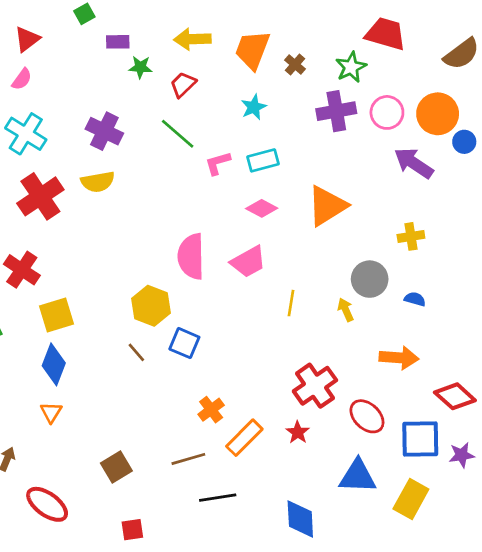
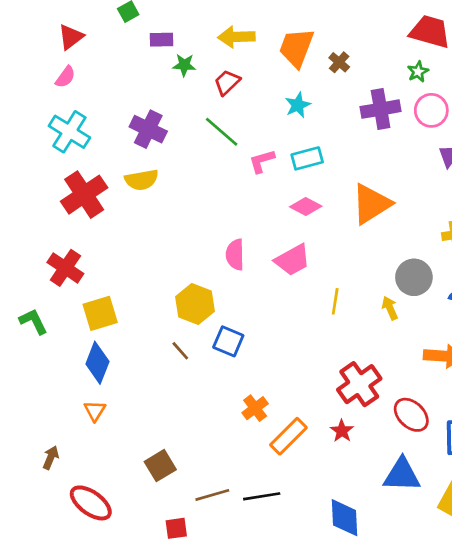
green star: (351, 67) -> (418, 72), moved, size x0.7
pink semicircle: (191, 256) -> (235, 255), size x0.7
brown line: (188, 459) -> (212, 495), moved

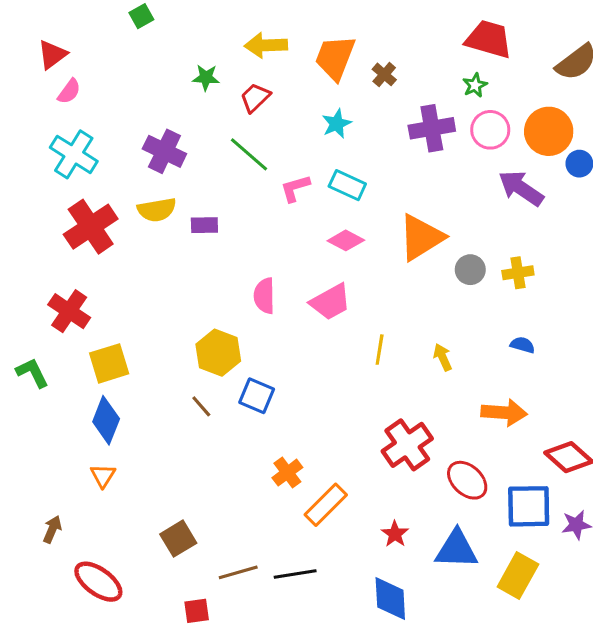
red triangle: (71, 37) -> (52, 55), moved
purple rectangle: (162, 40) -> (204, 225), moved
cyan rectangle: (307, 158) -> (347, 185), turned 40
gray circle: (414, 277) -> (470, 270), moved, size x0.7
red star: (342, 431) -> (395, 534), moved

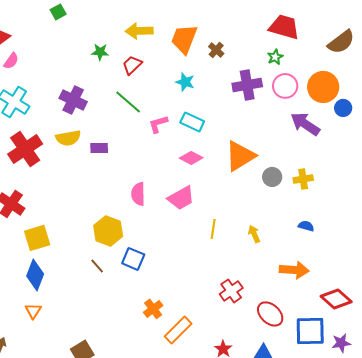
cyan star: (337, 124) -> (185, 82), turned -30
red cross: (407, 445) -> (231, 291), size x0.7

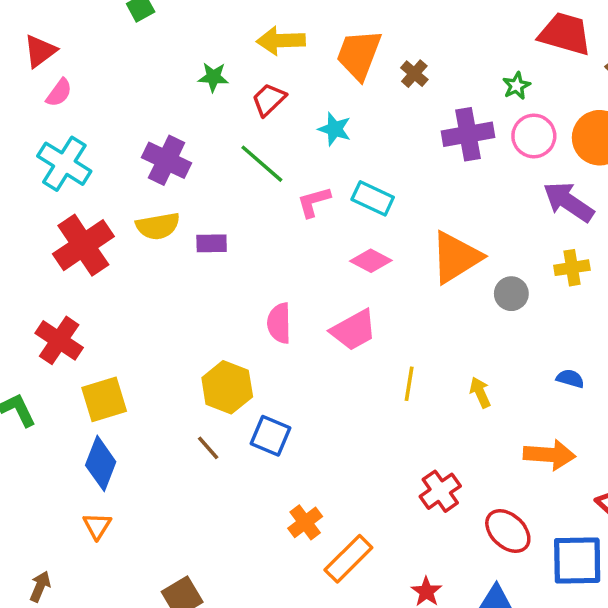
red trapezoid: (284, 27) -> (565, 34), moved
cyan star: (185, 82) -> (335, 129), moved
yellow cross: (303, 179) -> (572, 268), moved

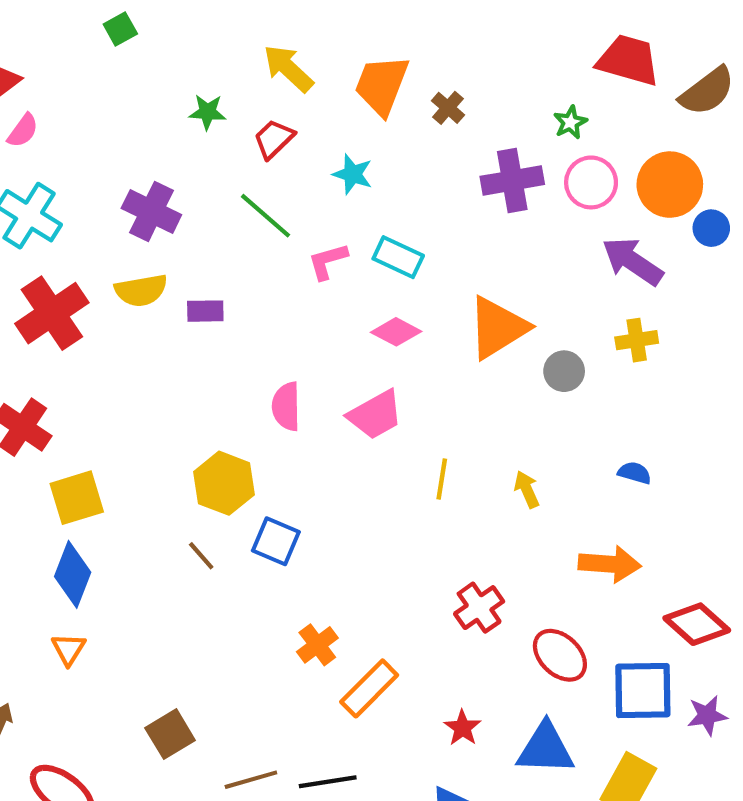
yellow arrow: (281, 41) -> (288, 68), turned 45

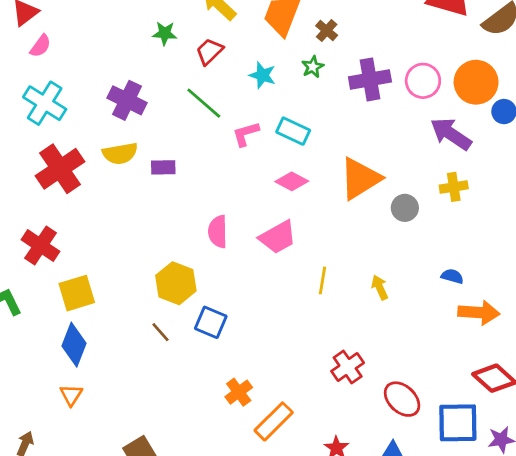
green star: (570, 122) -> (313, 67), moved
orange arrow: (610, 564) -> (479, 313), moved

